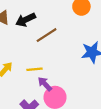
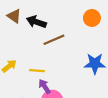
black arrow: (26, 20) -> (36, 22), turned 36

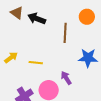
brown line: (54, 40) -> (65, 33), moved, turned -66
purple arrow: (45, 86) -> (66, 78), moved

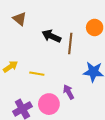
black arrow: (37, 19) -> (51, 36), moved

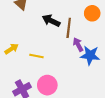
purple arrow: (69, 92) -> (78, 45), moved

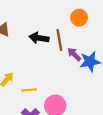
yellow line: (36, 56) -> (29, 90), moved

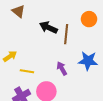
purple arrow: (74, 54) -> (62, 68), moved

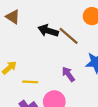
brown line: (66, 34) -> (69, 36), turned -48

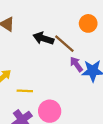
purple arrow: (68, 74) -> (76, 64), moved

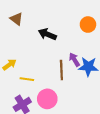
brown line: (64, 44) -> (61, 70), moved, turned 42

